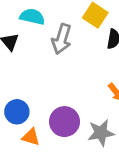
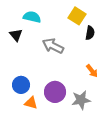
gray arrow: (62, 39) -> (53, 46), moved, turned 100

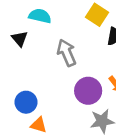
gray arrow: (53, 46) -> (67, 53), turned 40
purple circle: (55, 92) -> (88, 91), moved

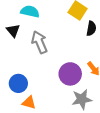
gray arrow: (67, 53) -> (39, 42), moved

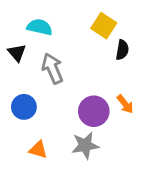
blue circle: (18, 83) -> (24, 107), moved
gray star: (82, 99) -> (85, 145), moved

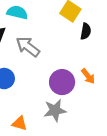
gray arrow: (52, 68) -> (28, 47), turned -30
orange triangle: (38, 150) -> (20, 123), moved

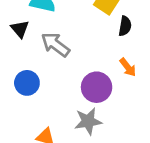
orange arrow: (88, 76) -> (128, 67), moved

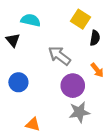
gray arrow: (55, 45) -> (59, 56), moved
gray star: (88, 121) -> (79, 112), moved

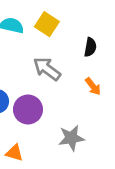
yellow square: (80, 19) -> (47, 24), moved
purple circle: (73, 86) -> (28, 109), moved

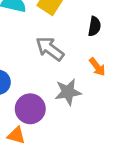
purple circle: (28, 109) -> (30, 109), moved
gray star: (71, 138) -> (68, 92), moved

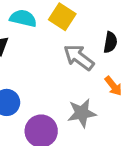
gray arrow: (50, 49) -> (79, 57), moved

